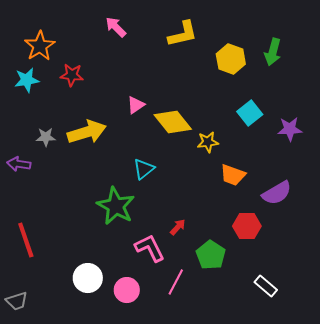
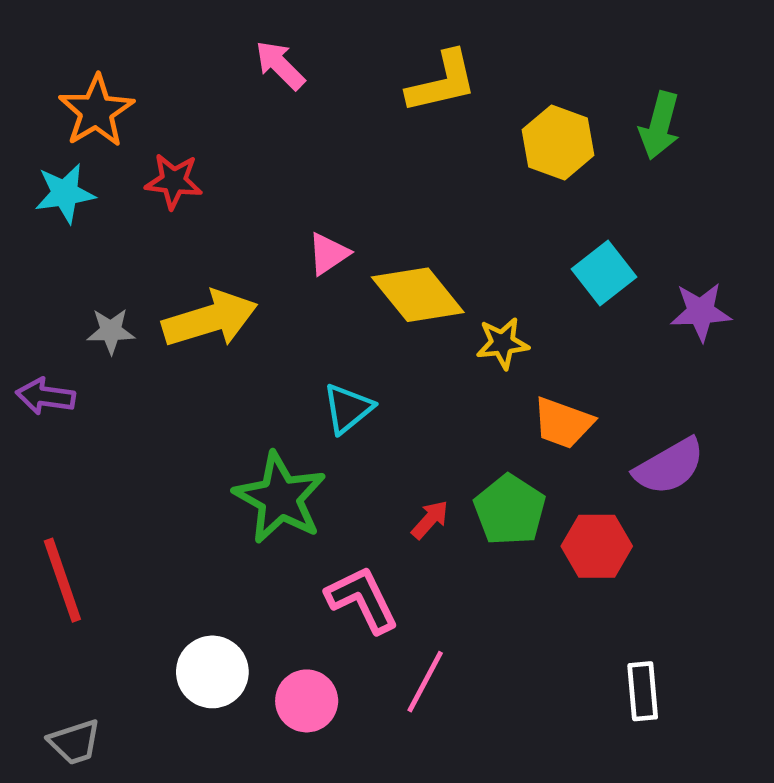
red arrow: (178, 227) -> (430, 520), moved
green pentagon: (211, 255) -> (510, 510), moved
white rectangle: (266, 286) -> (643, 691), turned 45
gray trapezoid: (17, 301) -> (75, 742), moved

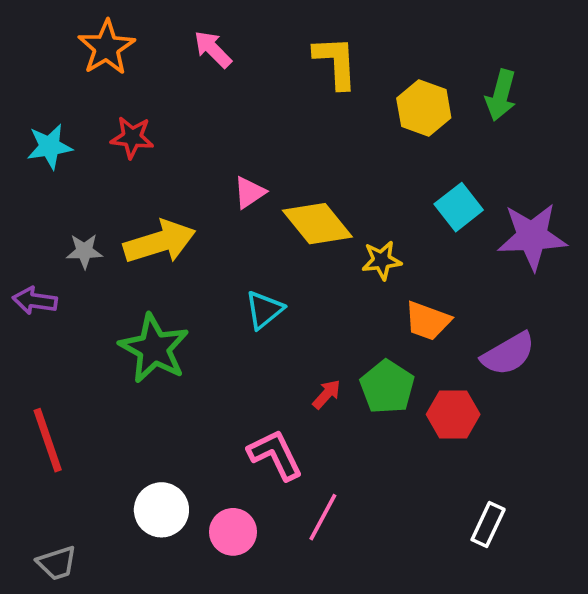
yellow L-shape: (442, 82) -> (336, 62), turned -80
orange star: (96, 111) -> (106, 47), moved
purple star: (701, 312) -> (532, 236), size x1.5
green star: (280, 498) -> (154, 348), moved
white rectangle: (643, 691) -> (488, 525), turned 30

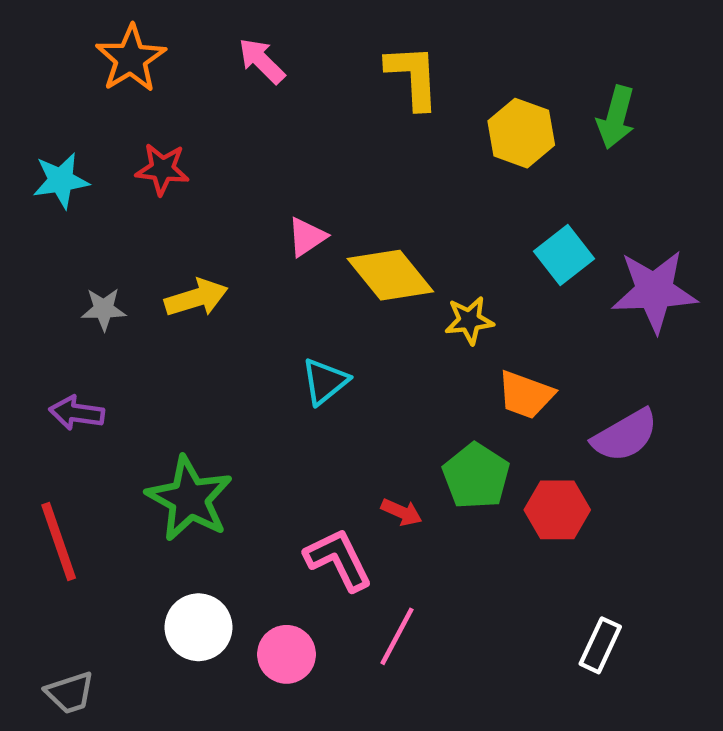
yellow arrow: (160, 242) -> (196, 298), size x0.7
purple arrow: (35, 301) -> (77, 413), moved
green star: (154, 348) -> (189, 499), moved
red arrow: (327, 394) -> (402, 512), moved, turned 72

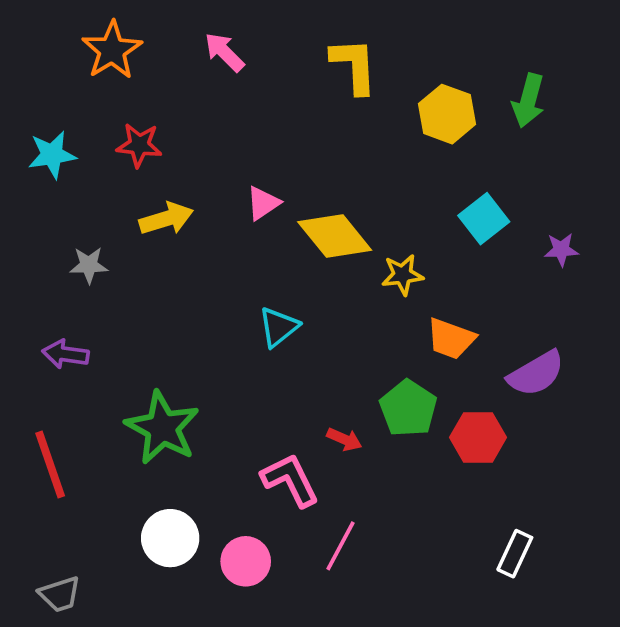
purple star: (654, 291) -> (561, 250), size x0.5
yellow arrow: (196, 298) -> (166, 219), moved

